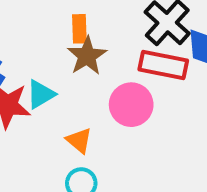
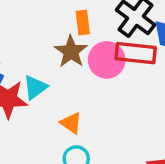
orange rectangle: (79, 29) -> (83, 23), moved
pink circle: (131, 105) -> (107, 60), moved

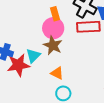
brown star: (71, 51) -> (53, 45), moved
pink circle: (107, 60) -> (53, 28), moved

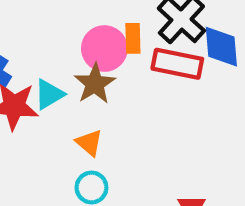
orange rectangle: (55, 14) -> (133, 38), moved

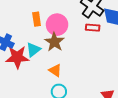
orange rectangle: (133, 38) -> (37, 19), moved
red rectangle: (177, 64) -> (93, 28), size x0.6

